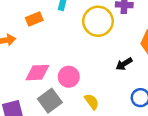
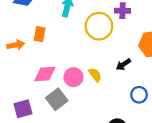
orange rectangle: (34, 19) -> (40, 34), moved, turned -56
yellow semicircle: (92, 102) -> (95, 75), moved

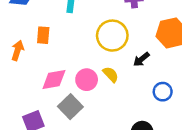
yellow circle: (99, 26) -> (112, 36), moved
orange arrow: (16, 45) -> (17, 50), turned -56

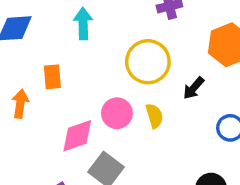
yellow semicircle: (111, 74) -> (154, 116), turned 36
pink circle: (87, 80) -> (117, 113), moved

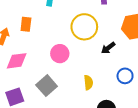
yellow semicircle: (154, 116) -> (88, 83), moved
pink diamond: (77, 136) -> (17, 61), moved

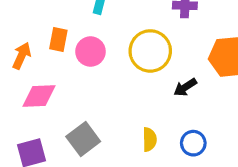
pink circle: (60, 54) -> (91, 52), moved
blue circle: (125, 76) -> (193, 143), moved

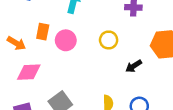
yellow circle: (150, 51) -> (109, 40), size x0.6
orange arrow: (22, 56) -> (16, 43), turned 96

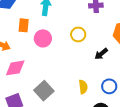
orange rectangle: (43, 32) -> (24, 25), moved

